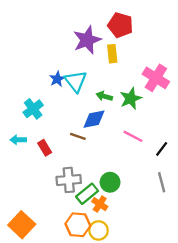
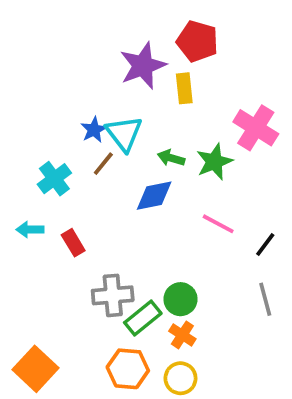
brown line: (78, 136) -> (103, 164), moved, turned -70
orange cross: (100, 204) -> (182, 335), moved
yellow circle: (99, 230) -> (180, 378), moved

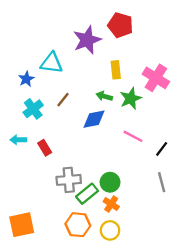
yellow rectangle: (184, 88) -> (116, 70), moved
blue star: (94, 130) -> (26, 79), moved
cyan triangle: (124, 133) -> (52, 63), moved, turned -45
orange square: (36, 369) -> (22, 225), turned 35

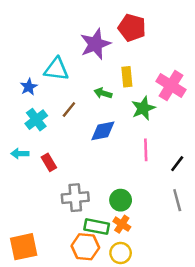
green arrow: (104, 96) -> (103, 93), moved
pink line: (133, 136) -> (146, 150), turned 60
green rectangle: (87, 194) -> (97, 227), moved, turned 50

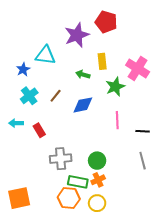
brown line: (69, 110) -> (56, 96), moved
black line: (177, 164) -> (143, 131), turned 56
orange cross: (122, 224) -> (98, 180), turned 32

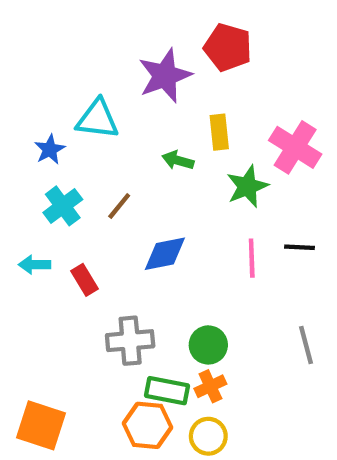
blue diamond: (83, 105) -> (165, 254), moved
black line: (143, 131) -> (300, 247), moved
orange square: (19, 198) -> (41, 425), turned 30

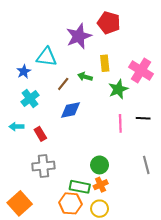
brown line: (119, 206) -> (63, 84), moved
blue diamond: (165, 254) -> (70, 110), moved
gray cross: (130, 341) -> (43, 166), moved
orange square: (41, 425) -> (20, 203), turned 30

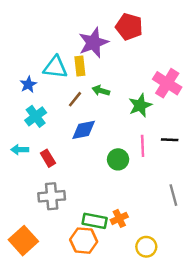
yellow rectangle: (105, 63) -> (80, 66), moved
green circle: (100, 165) -> (118, 159), moved
yellow circle: (100, 209) -> (146, 247), moved

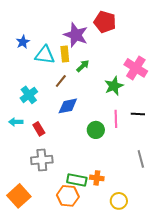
purple star: (93, 43) -> (76, 35), turned -30
blue star: (28, 84) -> (23, 42), moved
green arrow: (101, 91) -> (83, 66), moved, turned 120
orange cross: (119, 218) -> (97, 178), turned 32

